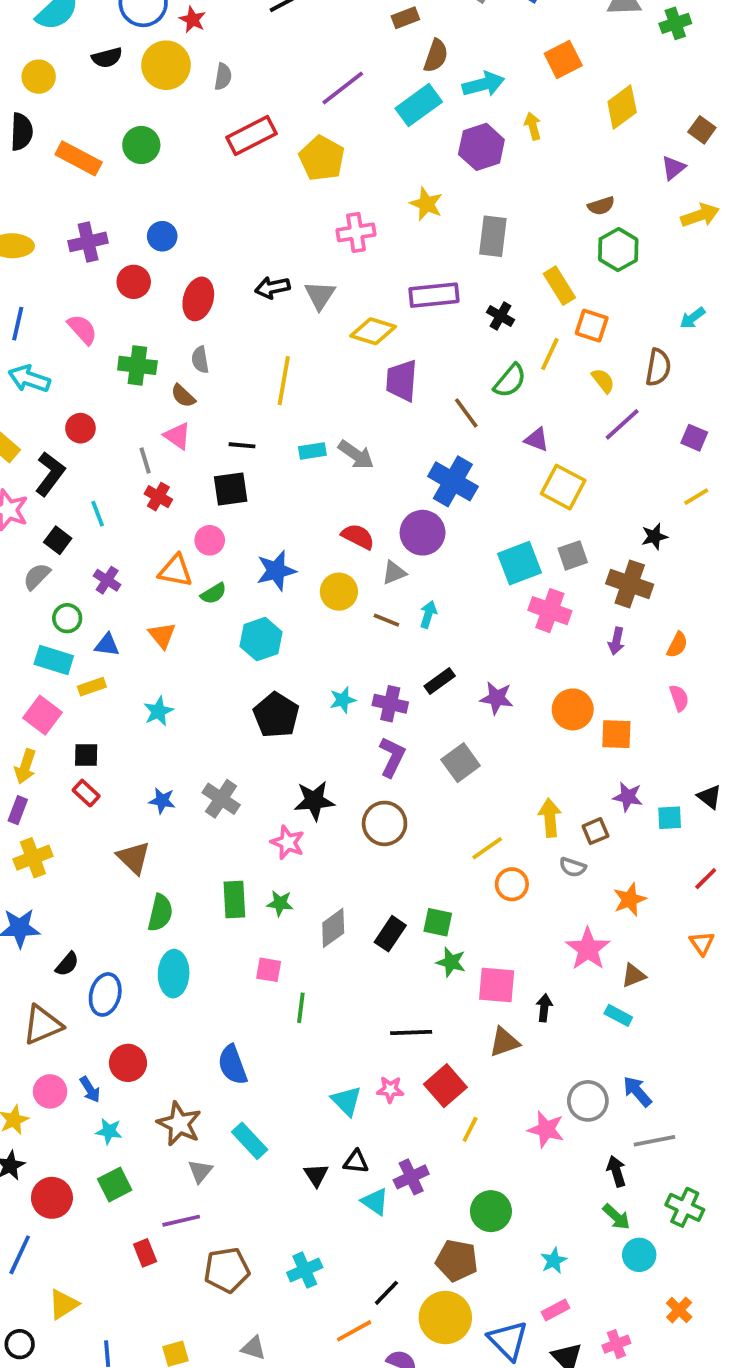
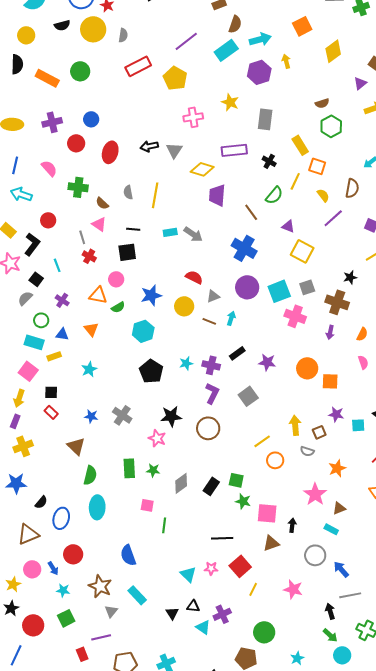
gray semicircle: (200, 360) -> (128, 192), moved
purple circle: (423, 533) -> (247, 287), moved
gray circle: (588, 1101) -> (315, 555), moved

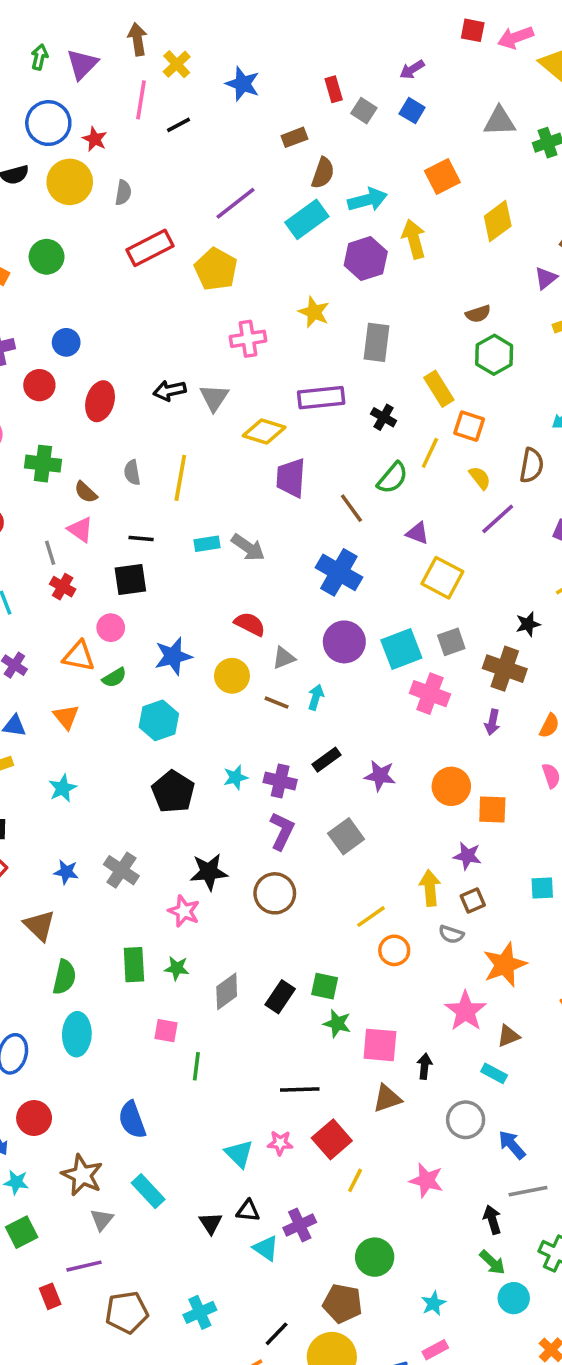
yellow arrow: (286, 61) -> (414, 239), size x1.5
purple star: (336, 414) -> (467, 856), moved
orange star: (337, 468) -> (505, 965), size x1.4

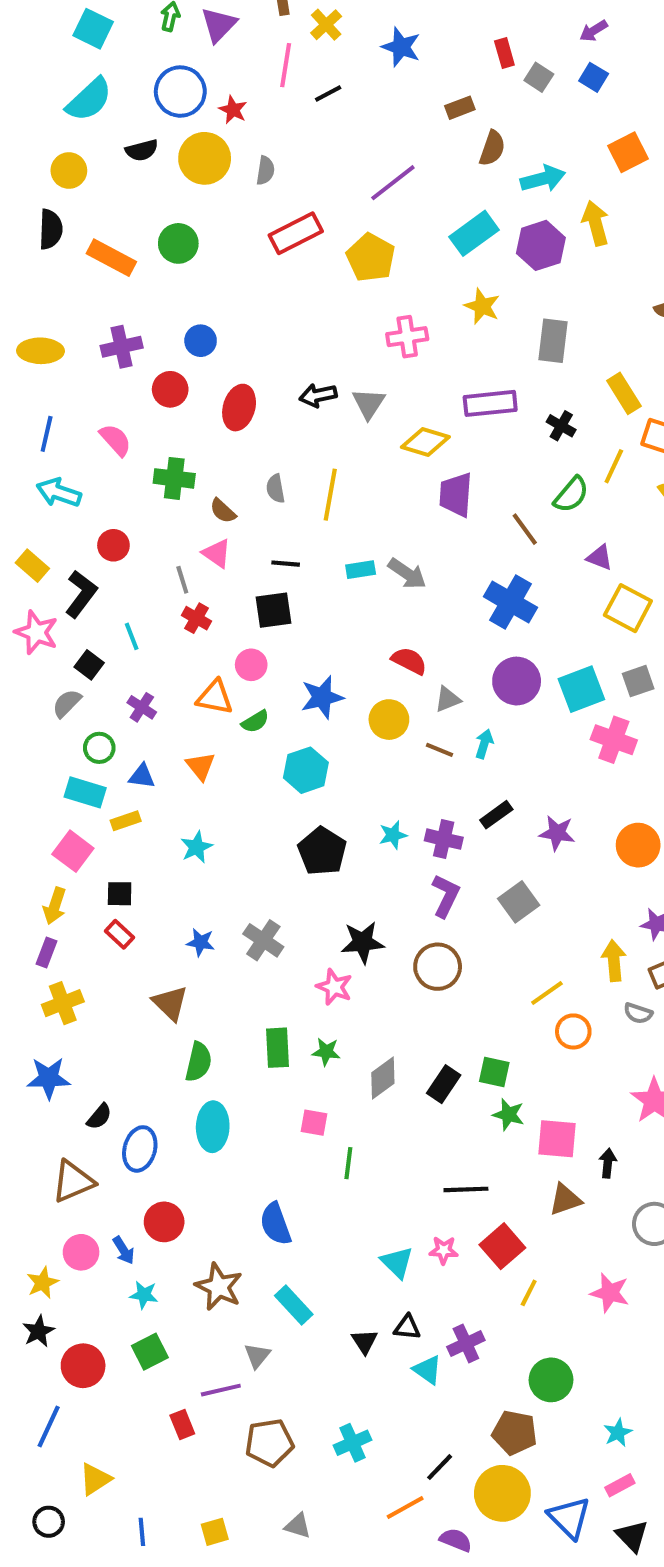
cyan rectangle: (307, 219) -> (474, 233), moved
gray triangle: (102, 1220) -> (257, 1356), moved

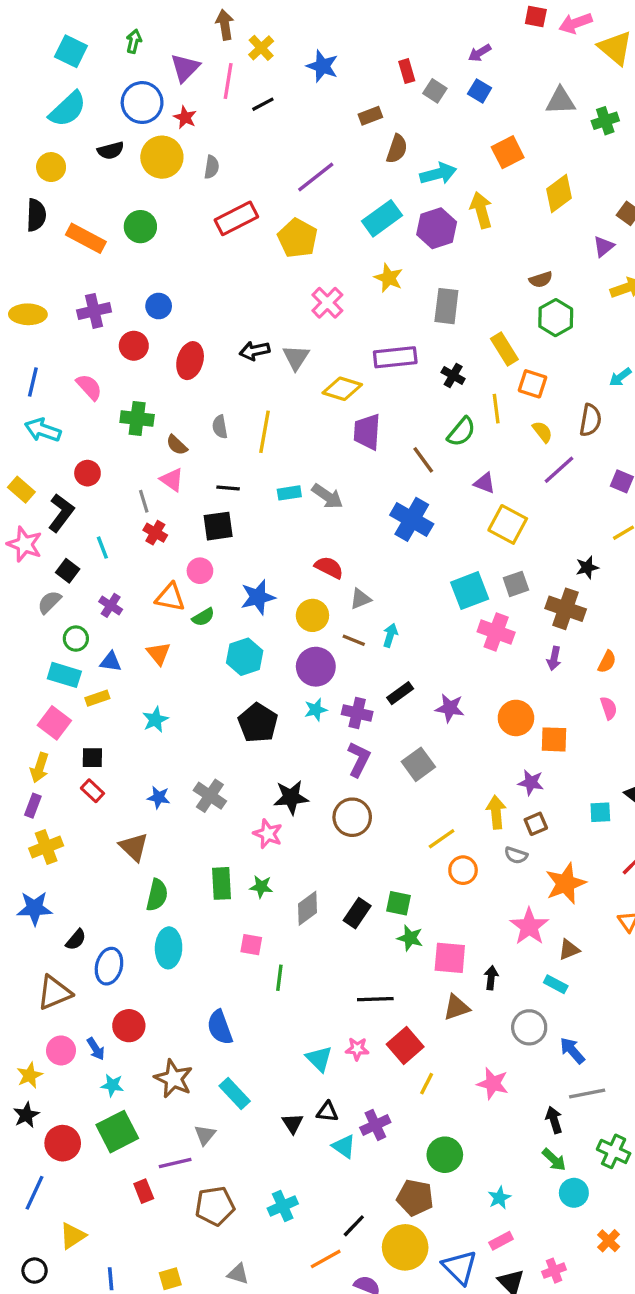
purple triangle: (219, 25) -> (185, 68), moved
pink cross: (407, 337) -> (327, 303), turned -36
yellow line: (614, 466) -> (496, 409), turned -32
purple circle: (517, 681) -> (316, 667), moved
green square: (150, 1352) -> (117, 1132), size x1.4

